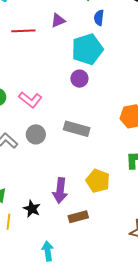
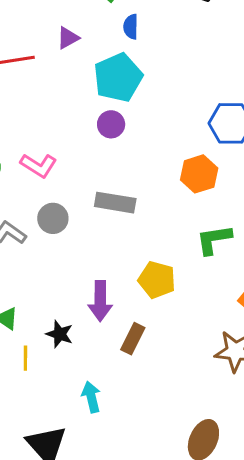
brown rectangle: (78, 217) -> (133, 339), turned -42

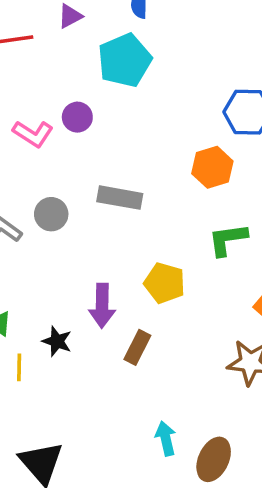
purple circle: (111, 124) -> (77, 117), moved
pink L-shape: (38, 165) -> (33, 134), moved
cyan arrow: (91, 397) -> (166, 438), moved

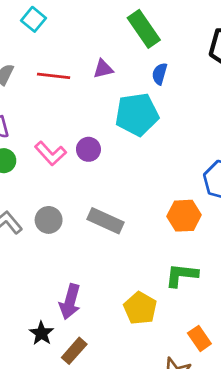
yellow pentagon: (165, 283) -> (140, 308), moved
black star: (57, 341) -> (41, 333), moved
brown rectangle: (137, 347) -> (74, 351), moved

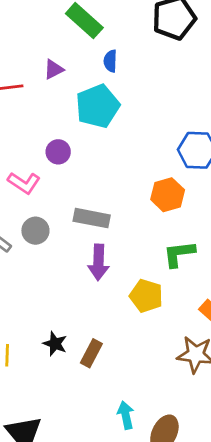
pink L-shape: (50, 153) -> (24, 183), moved
purple arrow: (70, 302) -> (98, 262), moved

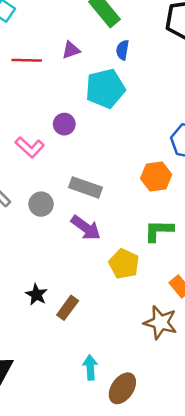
gray circle: (35, 231) -> (41, 204), moved
purple arrow: (98, 262) -> (86, 228), turned -64

